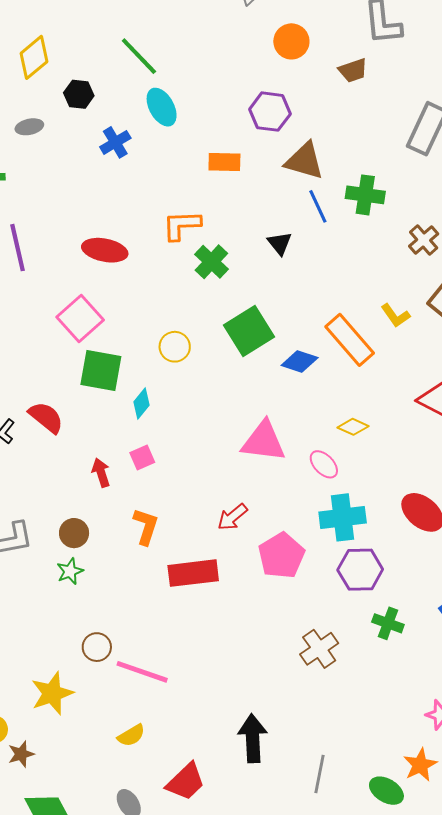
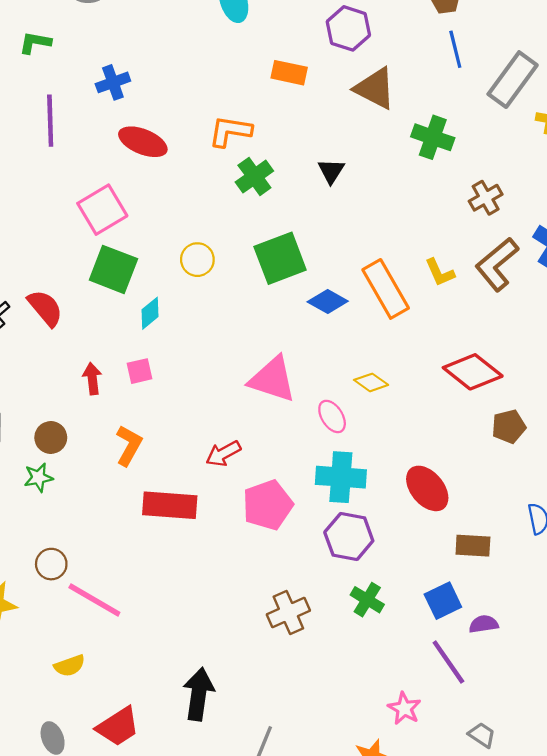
blue cross: (115, 142) -> (113, 82), moved
blue line: (318, 206) -> (455, 49), moved

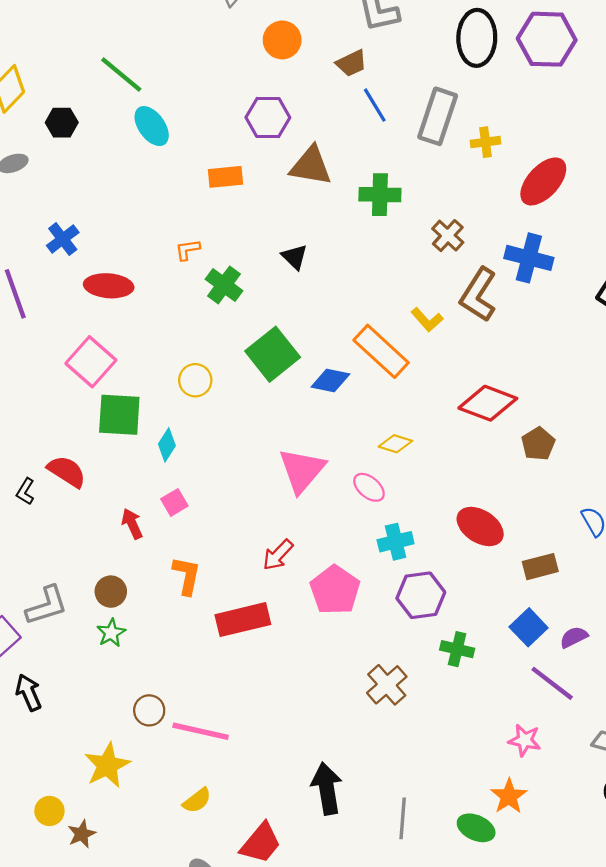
orange L-shape: (230, 131) -> (188, 250), size x0.6
pink triangle: (273, 379) -> (302, 470), turned -50
cyan cross: (341, 477) -> (396, 542), size x0.7

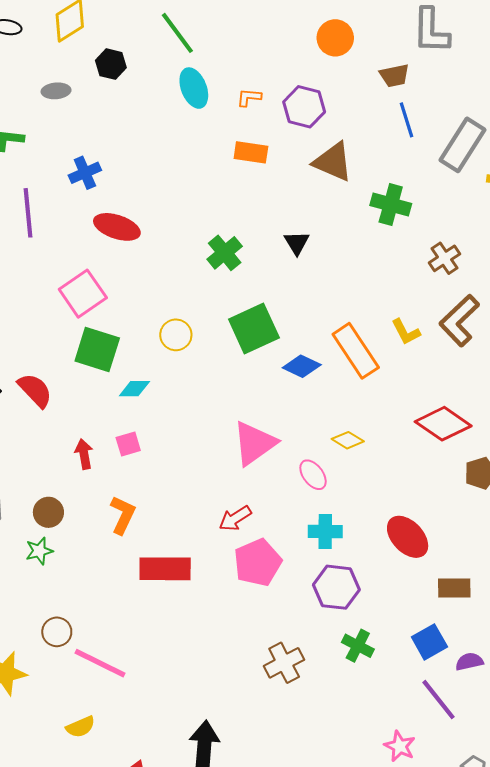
orange L-shape: (188, 250) -> (249, 97), moved
cyan diamond: (167, 445) -> (134, 389), turned 44
red arrow: (278, 555) -> (235, 518), moved

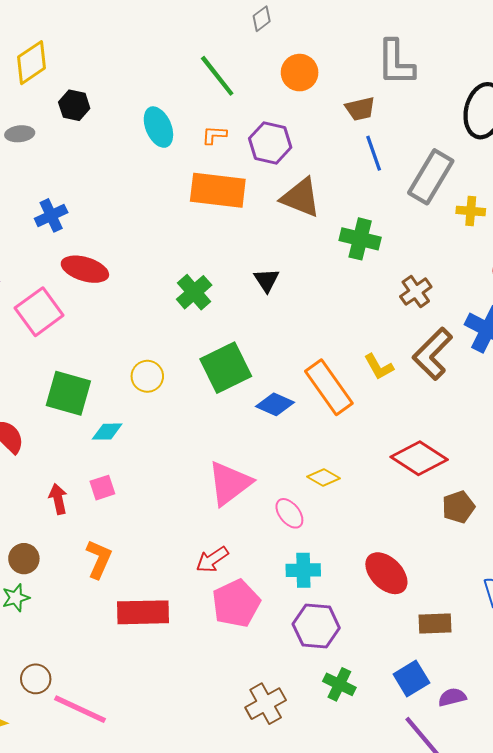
green line: (177, 33) -> (217, 76), moved
orange rectangle: (251, 152) -> (218, 190), size x1.6
pink square: (83, 294) -> (39, 312), moved

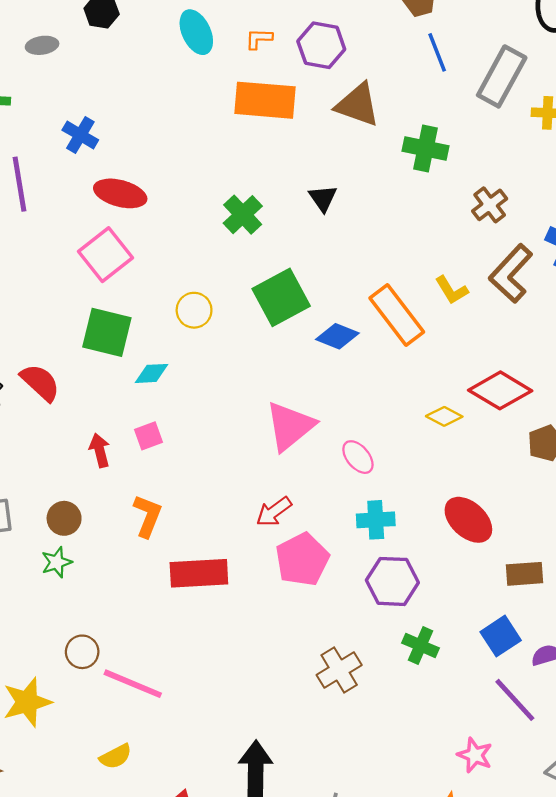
blue cross: (51, 215) -> (80, 135), turned -32
pink square: (39, 312) -> (106, 255), moved
yellow diamond: (323, 478) -> (444, 416), moved

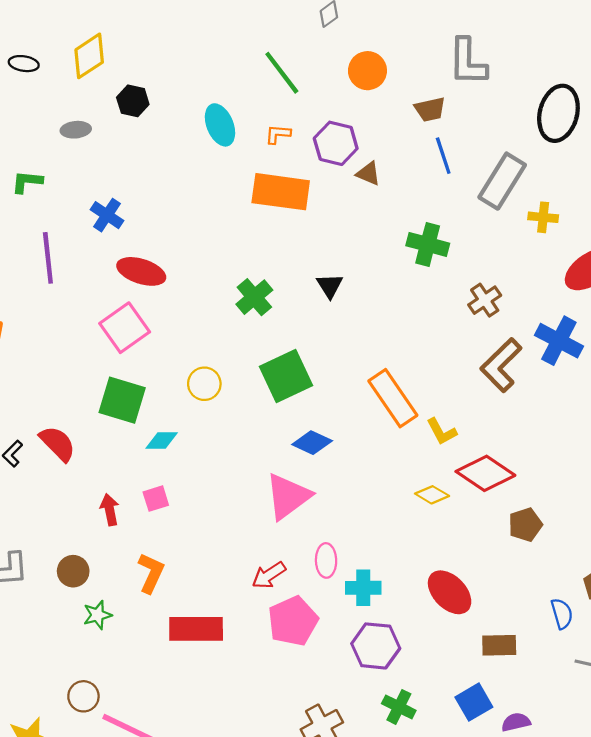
brown triangle: (358, 105) -> (368, 174), moved, size x0.6
yellow L-shape: (452, 290) -> (442, 432), moved
blue diamond: (337, 336) -> (312, 443), moved
pink ellipse: (358, 457) -> (326, 560), moved, turned 36
green star: (57, 562) -> (97, 615), moved

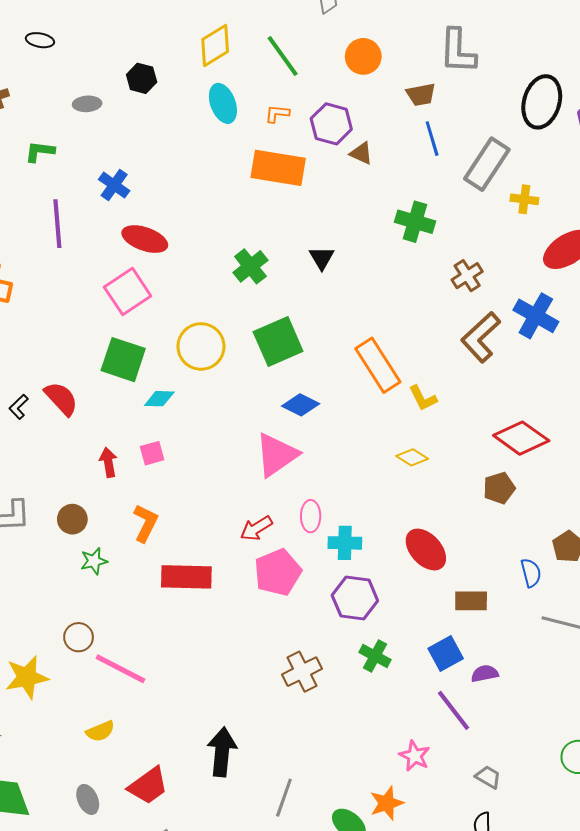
yellow diamond: (89, 56) -> (215, 45), moved
yellow circle: (204, 384) -> (201, 346), size x1.5
red diamond: (485, 473) -> (521, 438), moved

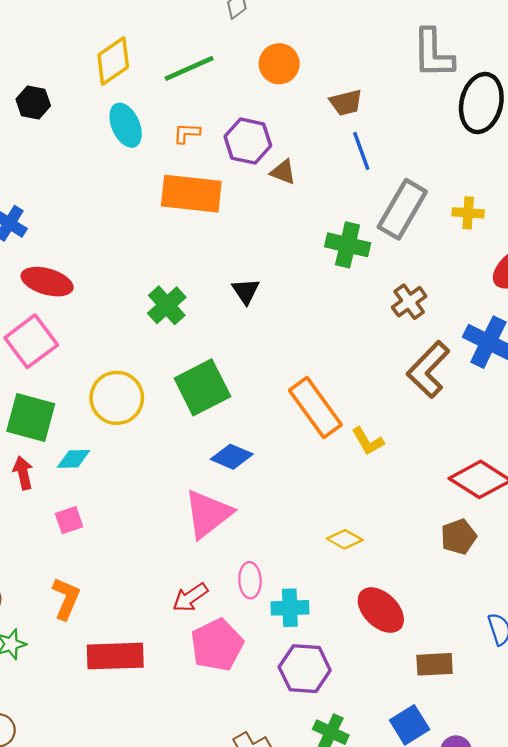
gray L-shape: (458, 51) -> (433, 53), moved
green line: (283, 56) -> (189, 68), turned -75
gray rectangle: (487, 164) -> (402, 209), moved
yellow diamond: (412, 457) -> (345, 539), moved
red arrow: (108, 462) -> (23, 473), moved

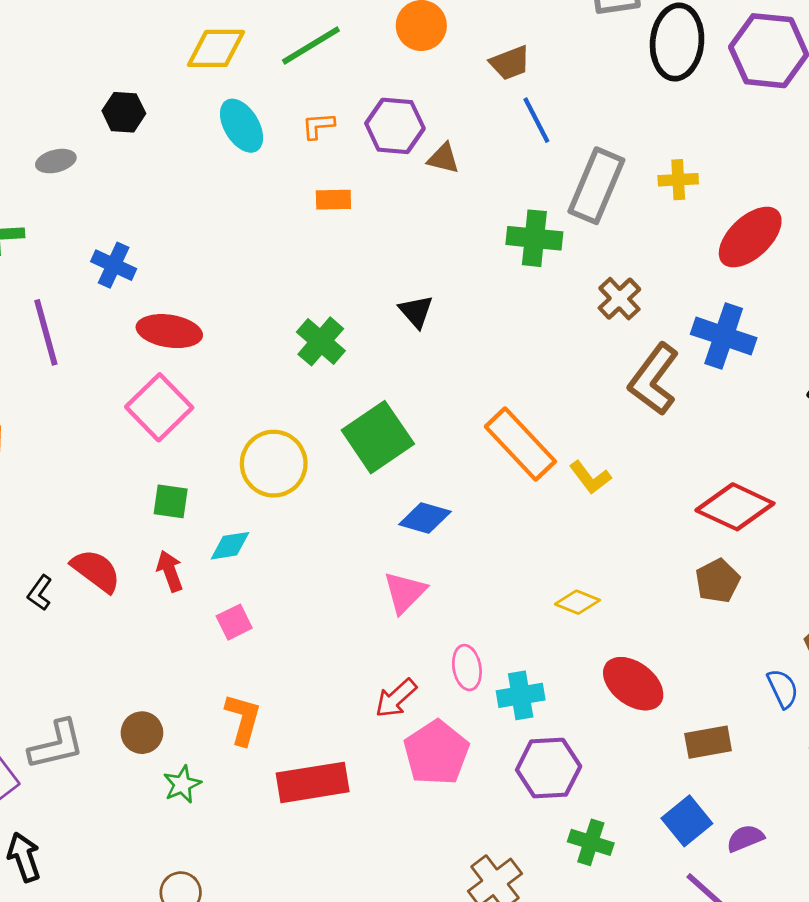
yellow diamond: (113, 61) -> (216, 48), turned 42
orange rectangle: (191, 194) -> (333, 200), size x0.5
green square: (31, 417) -> (171, 501), size x0.6
pink triangle: (208, 514) -> (405, 592), size x0.7

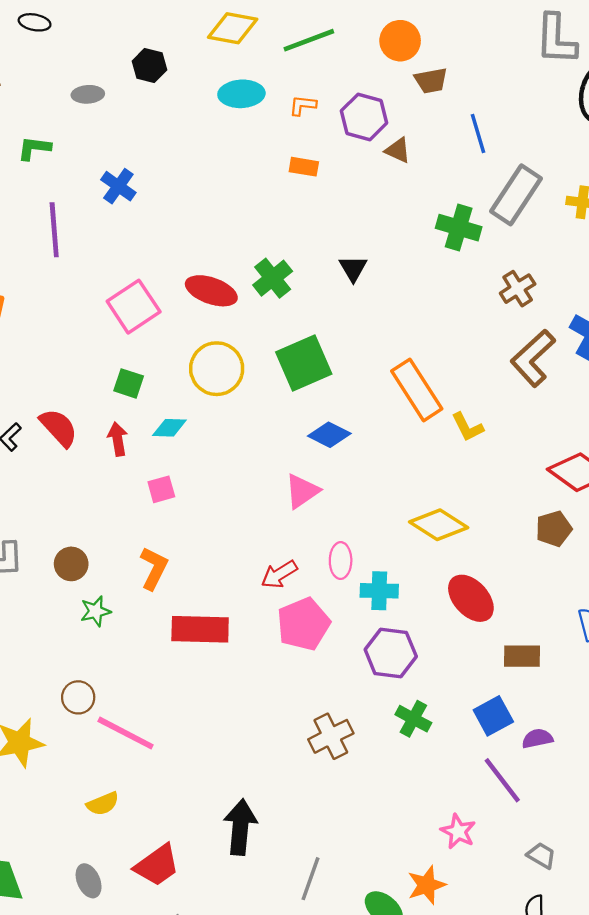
brown trapezoid: (510, 63) -> (431, 81), moved
cyan ellipse: (242, 126) -> (241, 94), turned -72
red ellipse: (169, 331) -> (211, 291), moved
yellow diamond: (577, 602) -> (439, 525), size x1.6

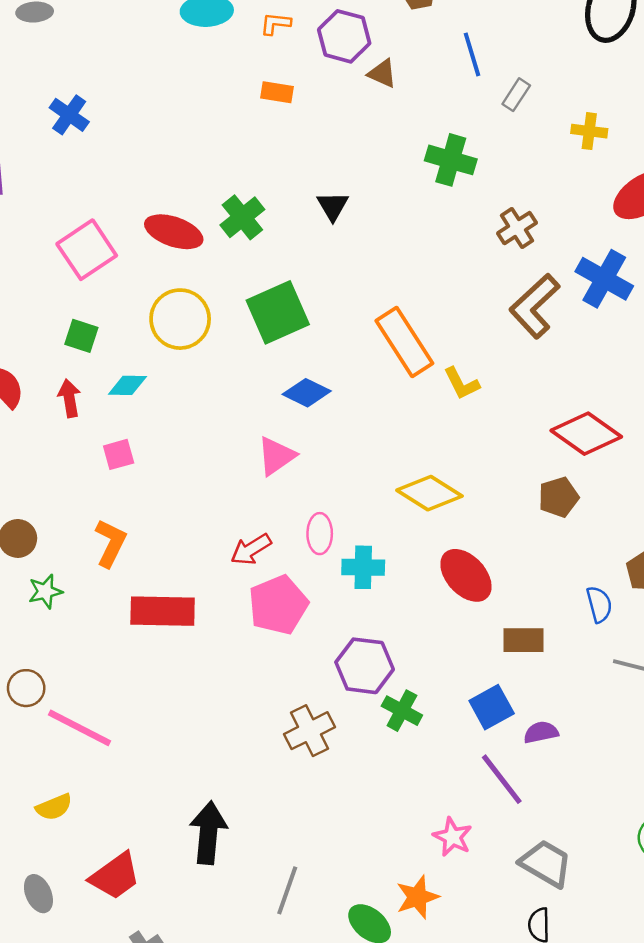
gray rectangle: (516, 195) -> (516, 95), moved, size x0.5
purple hexagon: (391, 653) -> (365, 666), moved
gray trapezoid: (541, 856) -> (546, 863), size x1.6

